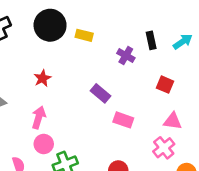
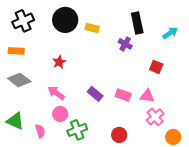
black rectangle: (151, 40) -> (137, 23), moved, size x1.5
purple rectangle: (101, 93) -> (95, 94), moved
pink arrow: (39, 117) -> (56, 93), turned -72
pink triangle: (173, 121) -> (147, 96), moved

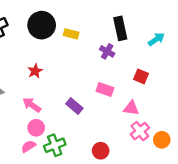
pink rectangle: (123, 95) -> (105, 90), moved
pink semicircle: (40, 131) -> (29, 146), moved, turned -104
orange circle: (173, 137) -> (162, 140), moved

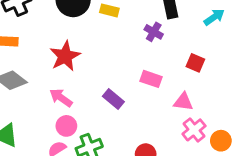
red star: (35, 71) -> (65, 56), size x1.6

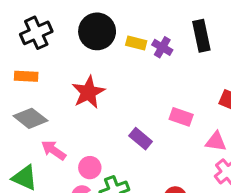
purple cross: (154, 32) -> (162, 47), moved
pink arrow: (61, 98) -> (54, 150), moved

